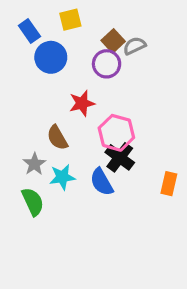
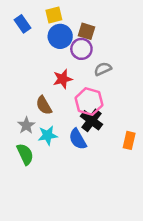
brown square: (113, 41) -> (86, 31), turned -30
gray semicircle: (134, 46) -> (103, 69), moved
blue circle: (51, 57) -> (60, 36), moved

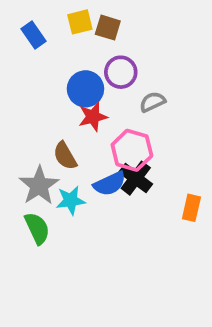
brown square: (86, 31) -> (108, 28), moved
blue circle: (60, 36) -> (85, 89), moved
gray star: (26, 125) -> (39, 186), size x1.5
blue semicircle: (78, 139) -> (110, 184), moved, turned -85

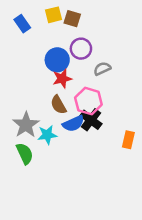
brown semicircle: (65, 156) -> (58, 105), moved

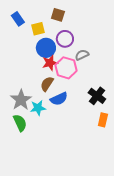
yellow square: (53, 15) -> (38, 29), moved
pink hexagon: (88, 101) -> (66, 68), moved
brown semicircle: (58, 105) -> (47, 84), turned 63
black cross: (91, 120) -> (97, 96), moved
orange rectangle: (128, 140) -> (103, 120), moved

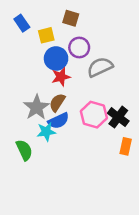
gray semicircle: (82, 55) -> (100, 67), size x1.5
pink hexagon: (66, 68) -> (94, 115), moved
blue semicircle: (59, 99) -> (58, 121), moved
gray star: (21, 100) -> (36, 107), moved

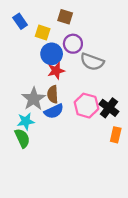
yellow square: (46, 35) -> (43, 32), turned 32
gray semicircle: (100, 67) -> (92, 62), turned -135
brown semicircle: (57, 102) -> (53, 94), turned -36
cyan star: (46, 132) -> (26, 121), moved

